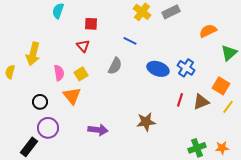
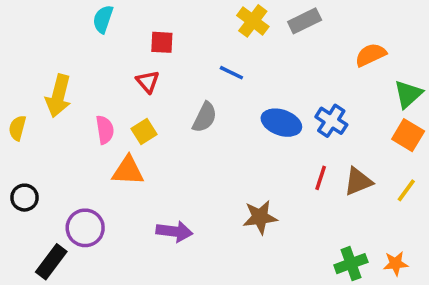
orange square: (221, 86) -> (408, 135), moved
orange triangle: (72, 96) -> (128, 171), turned -48
black circle: (40, 102) -> (25, 198), moved

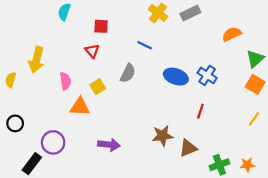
yellow square: (144, 132) -> (98, 87), moved
brown triangle: (358, 181) -> (188, 148), moved

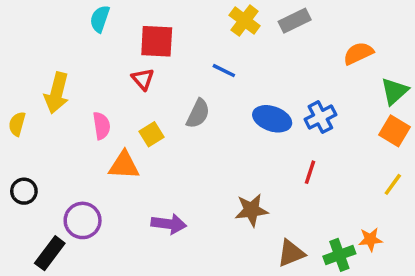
red square: (101, 26) -> (157, 41), size x1.5
blue cross: (207, 75) -> (320, 117), turned 30
brown triangle: (188, 148) -> (291, 253), moved
orange star: (247, 165) -> (370, 239), moved

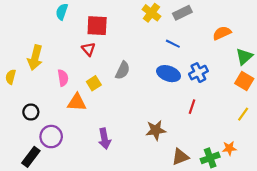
blue line: (224, 71) -> (173, 44), moved
black circle: (24, 191) -> (31, 112), moved
purple arrow: (169, 224) -> (104, 139), turned 72

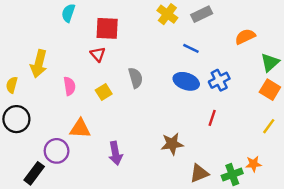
gray semicircle: (123, 70) -> (136, 78), turned -42
orange triangle: (77, 102) -> (80, 129), moved
black circle: (31, 112) -> (16, 119), moved, size x1.5

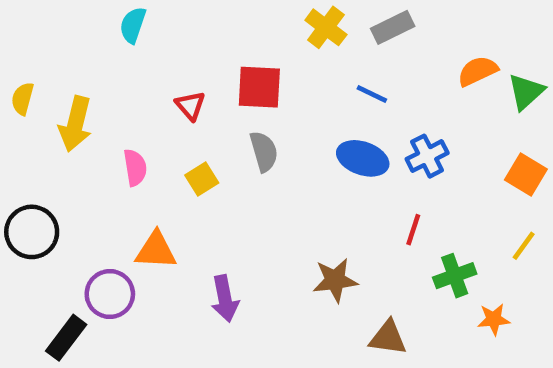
red square: (107, 28) -> (259, 87), moved
green triangle: (270, 62) -> (526, 92), moved
yellow semicircle: (12, 85) -> (22, 99), moved
brown triangle: (199, 173) -> (388, 338), turned 30
green cross: (232, 175) -> (455, 276), moved

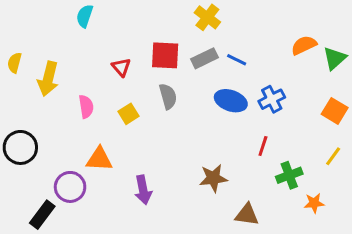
gray rectangle: (393, 27) -> (204, 58), moved

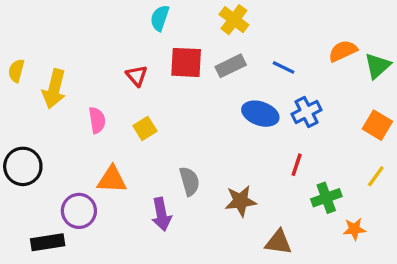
cyan semicircle: (85, 16) -> (160, 18), moved
blue line: (237, 60) -> (283, 67), moved
gray semicircle: (168, 96) -> (189, 181), moved
black rectangle: (42, 215) -> (48, 242), turned 44

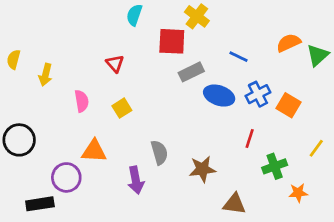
red square: (186, 62) -> (172, 41), moved
gray rectangle: (231, 66) -> (191, 72), moved
yellow arrow: (54, 89) -> (45, 75), size x0.7
orange square: (377, 125) -> (289, 105), moved

